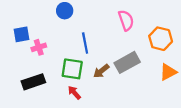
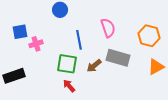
pink semicircle: (126, 20) -> (108, 28), moved
gray rectangle: (127, 62) -> (118, 58), turned 45
black rectangle: (33, 82) -> (14, 76), moved

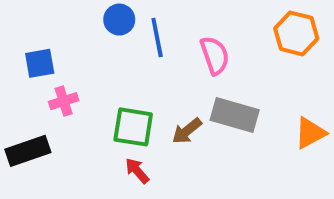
orange hexagon: (149, 36) -> (296, 33), moved
blue line: (79, 40) -> (157, 37), moved
pink cross: (36, 44) -> (64, 101), moved

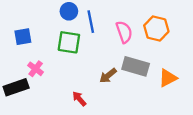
orange hexagon: (296, 33) -> (156, 29), moved
pink cross: (64, 101) -> (36, 69), moved, turned -35
green square: (133, 127) -> (69, 42), moved
orange triangle: (310, 133) -> (168, 78), moved

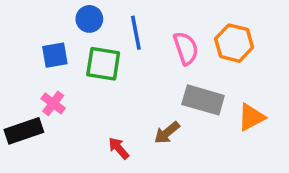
blue circle: (69, 11) -> (89, 19), moved
blue square: (23, 37) -> (55, 55), moved
brown arrow: (108, 76) -> (167, 133), moved

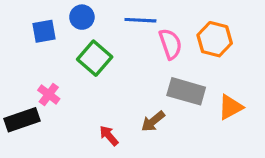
blue line: (136, 33) -> (140, 20), moved, turned -76
blue square: (55, 55) -> (44, 31), moved
green square: (103, 64) -> (95, 58), turned 32

